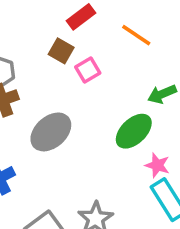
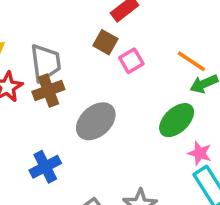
orange line: (136, 35) -> (191, 61), moved

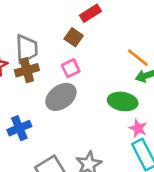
pink square: (131, 61) -> (71, 68), moved
green ellipse: (177, 120) -> (123, 101), turned 48

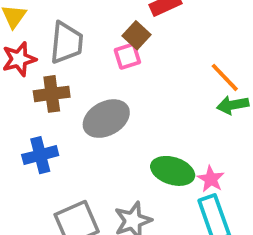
pink square: (71, 68) -> (127, 56), moved
brown cross: (27, 70) -> (52, 94), moved
green ellipse: (123, 101) -> (173, 171), moved

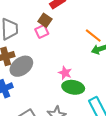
gray ellipse: (106, 119) -> (21, 66), moved
pink star: (211, 179) -> (65, 73), moved

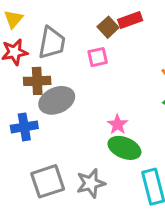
brown square: (45, 20) -> (108, 27), moved

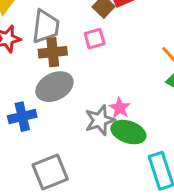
brown cross: (37, 81) -> (53, 52), moved
gray star: (91, 183) -> (100, 120), moved

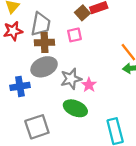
gray star: (100, 120) -> (71, 79), moved
green ellipse: (128, 132) -> (75, 108), moved

